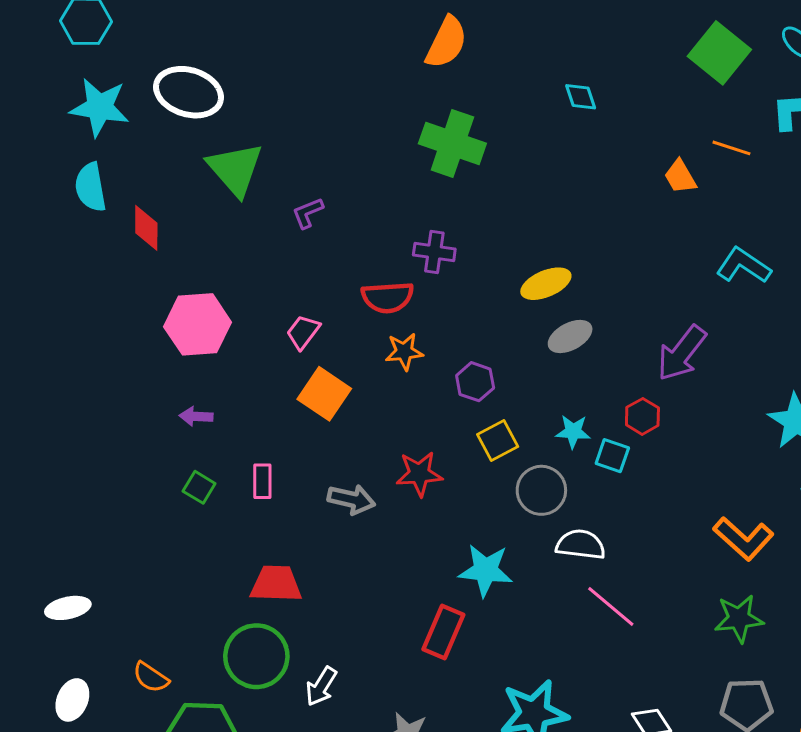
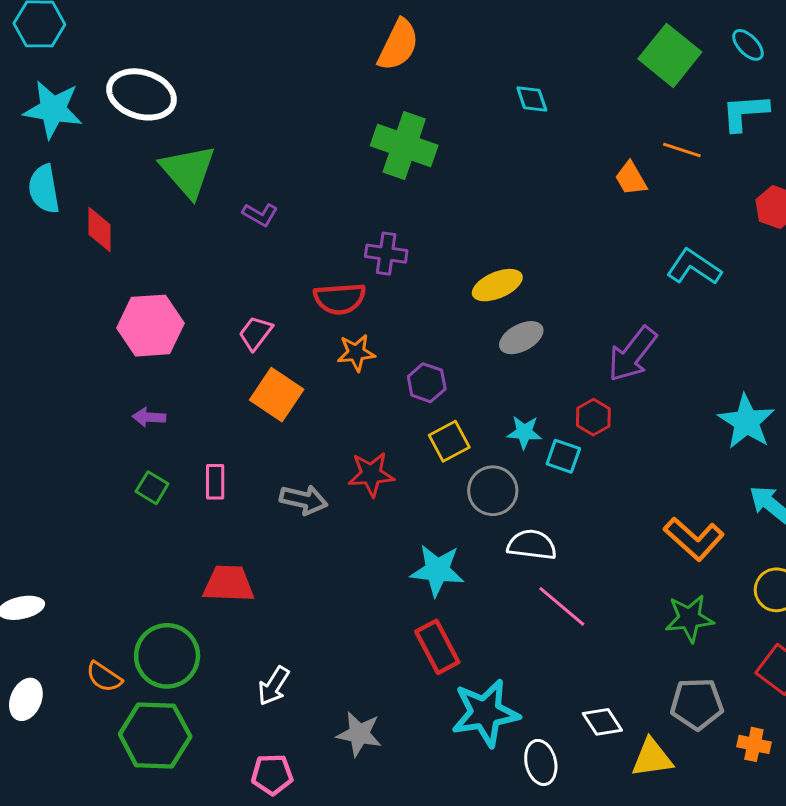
purple L-shape: (308, 213) -> (260, 215), turned -128
red rectangle: (443, 632) -> (437, 647), moved, turned -51
green circle: (256, 656) -> (167, 656), moved

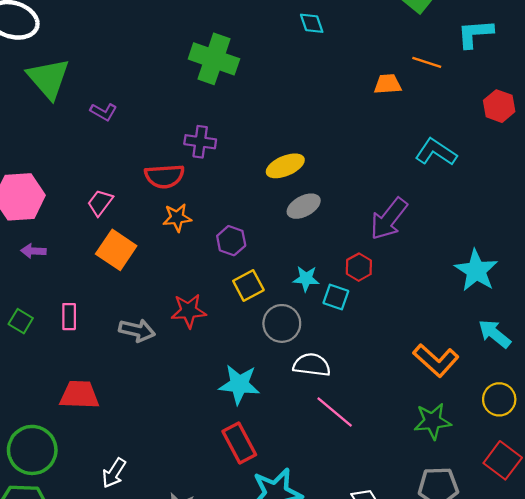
orange trapezoid: (631, 179) -> (388, 84), turned 116
purple arrow: (149, 417) -> (33, 251), moved

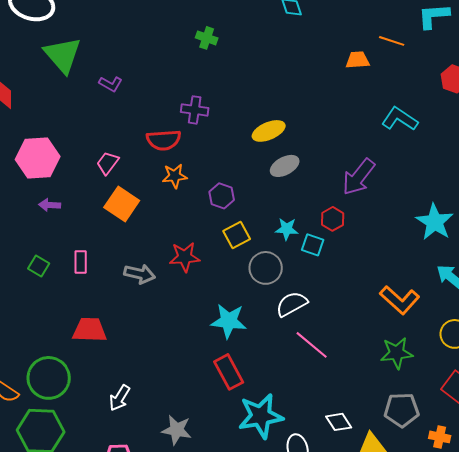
green cross: (214, 59) -> (207, 38), size x0.5
white semicircle: (312, 365) -> (292, 304), turned -36

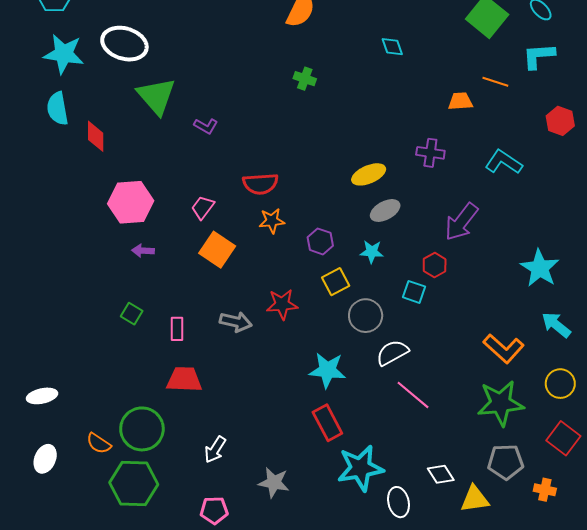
purple cross: (195, 110) -> (430, 153), moved
cyan star: (287, 229) -> (372, 252), moved
pink rectangle: (81, 262) -> (177, 329), moved
green star: (397, 353) -> (501, 403), size x1.4

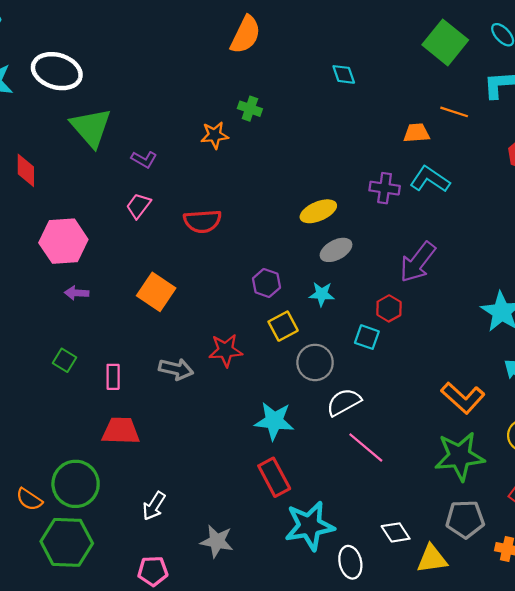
cyan L-shape: (504, 162) -> (430, 179), moved
pink trapezoid: (203, 207) -> (138, 206), moved
orange star: (272, 221) -> (215, 135), moved

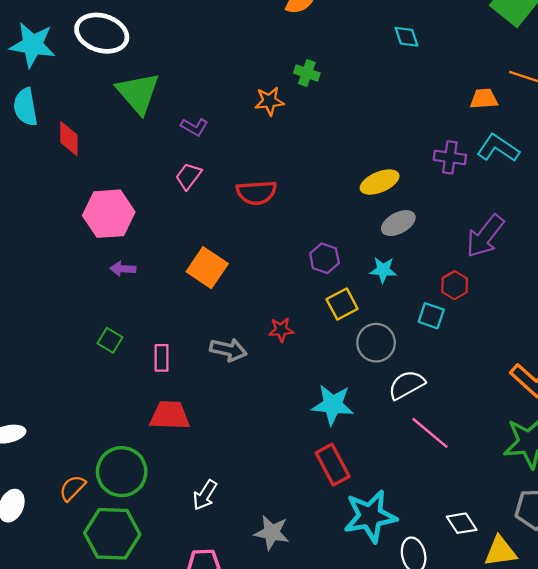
red star: (226, 350) -> (281, 330), size x0.7
orange semicircle: (29, 499) -> (72, 488), turned 100

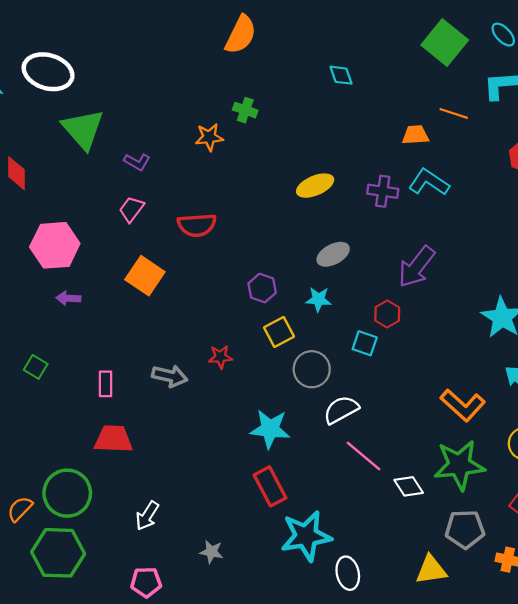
yellow ellipse: (380, 182) -> (315, 186), moved
orange square: (207, 268) -> (145, 276), moved
green square: (110, 340) -> (36, 367), moved
white diamond: (462, 523) -> (409, 486), moved
gray star: (272, 533) -> (211, 552), size x0.7

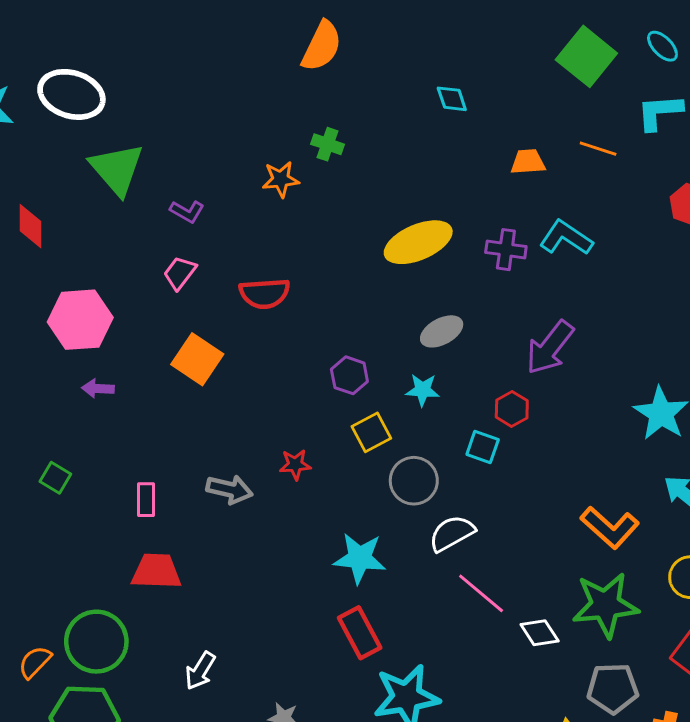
orange trapezoid: (415, 135) -> (528, 162), moved
yellow ellipse: (315, 186) -> (418, 242), size x1.4

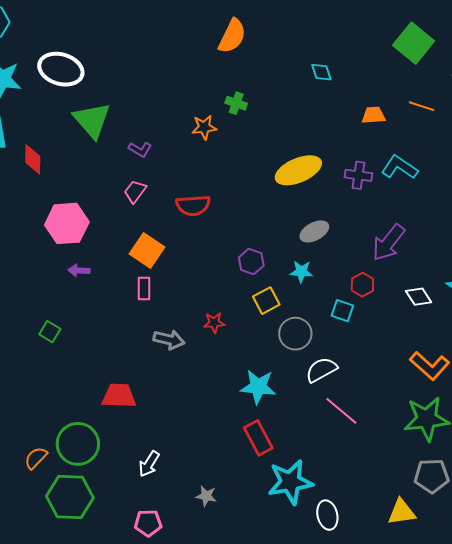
pink rectangle: (146, 500) -> (144, 289), moved
white diamond: (540, 633) -> (419, 297), moved

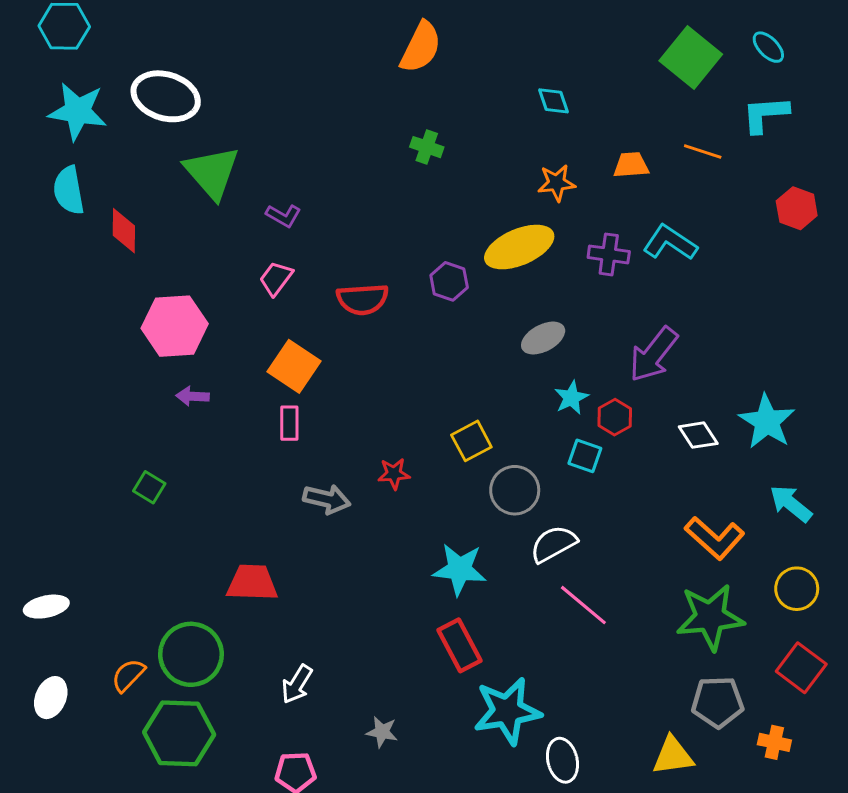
orange star: (204, 127) -> (557, 183), moved
purple hexagon: (251, 262) -> (449, 281), moved
cyan star: (301, 272) -> (571, 398), moved, turned -30

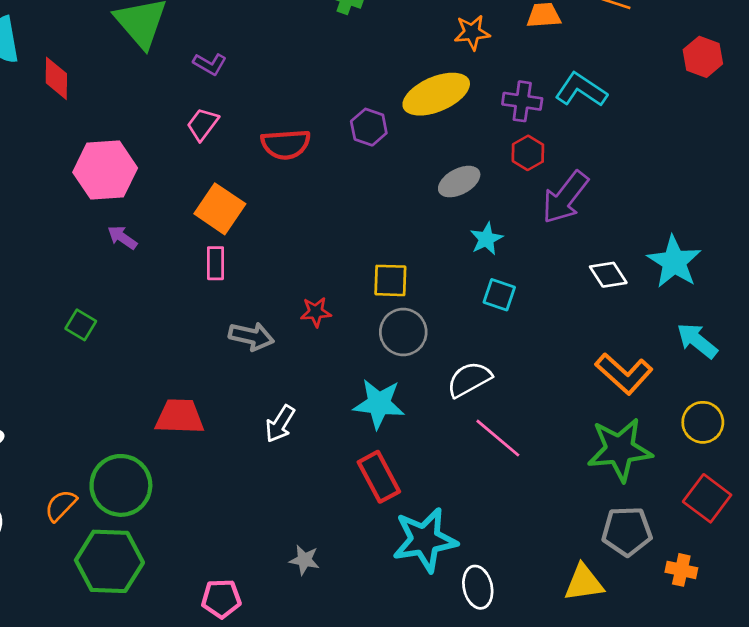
purple arrow: (192, 396) -> (122, 237), turned 32
red hexagon: (615, 417) -> (528, 153), moved
yellow square: (471, 441) -> (390, 280), turned 30
gray circle: (515, 490) -> (403, 332), moved
white arrow: (297, 684) -> (280, 424), moved

